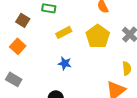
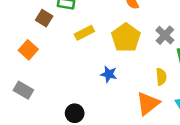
brown square: (23, 20) -> (44, 18), moved
blue star: (65, 63) -> (109, 74), moved

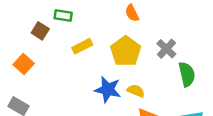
blue star: (109, 74) -> (108, 90), size x1.5
yellow semicircle: (161, 77) -> (136, 91), moved, turned -63

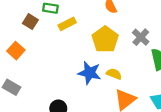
yellow rectangle: (82, 46) -> (67, 24), moved

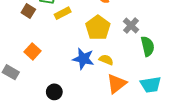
orange square: (16, 51) -> (33, 51), moved

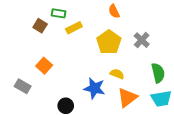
green semicircle: (148, 46) -> (158, 73), moved
blue star: (83, 59) -> (94, 88), moved

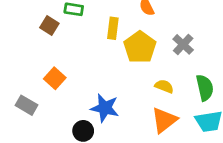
yellow rectangle: (74, 28) -> (113, 28), moved, turned -56
yellow semicircle: (117, 74) -> (164, 86), moved
blue star: (94, 88) -> (105, 108), moved

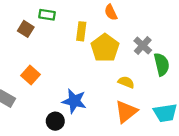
green semicircle: (205, 88) -> (162, 64), moved

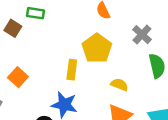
yellow rectangle: (81, 31) -> (72, 70), moved
gray cross: (143, 45) -> (142, 35), moved

